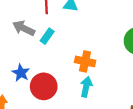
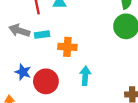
cyan rectangle: (47, 36) -> (42, 35), turned 56
orange cross: (85, 61) -> (67, 47), moved

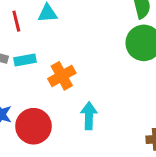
orange cross: (67, 47) -> (62, 76), turned -30

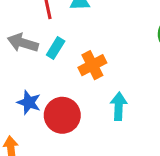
cyan rectangle: (25, 60) -> (56, 48), turned -50

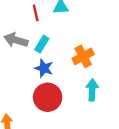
orange cross: (92, 65) -> (83, 56), moved
blue star: (29, 102) -> (44, 68), moved

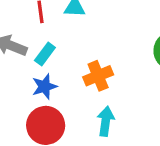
blue star: (44, 68) -> (44, 86), turned 30

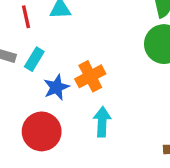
blue star: (44, 86) -> (56, 87), moved

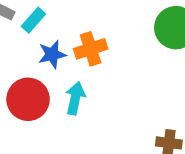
cyan arrow: (102, 122) -> (75, 98), moved

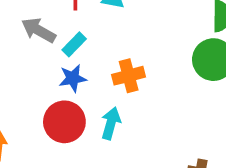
blue star: (52, 54) -> (73, 78), moved

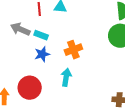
cyan rectangle: (74, 44) -> (41, 35), turned 72
red circle: (64, 122) -> (30, 88), moved

